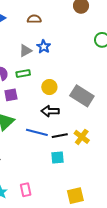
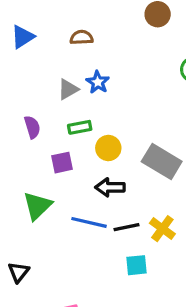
green rectangle: (23, 74) -> (80, 127), moved
purple square: (11, 95) -> (62, 163), moved
cyan square: (57, 158) -> (136, 265), moved

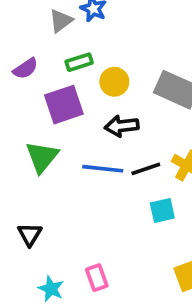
purple semicircle: (32, 127) -> (25, 68), turned 80
purple square: (62, 163) -> (64, 105), size x1.5

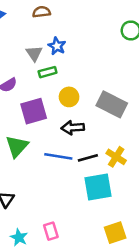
gray triangle: (61, 21) -> (34, 53), turned -30
green rectangle: (79, 62) -> (48, 72), moved
cyan square: (162, 210) -> (98, 187), size x1.6

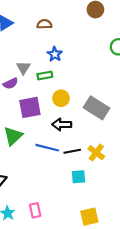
gray triangle: (34, 53) -> (23, 68), moved
cyan square: (98, 187) -> (78, 177), size x0.6

